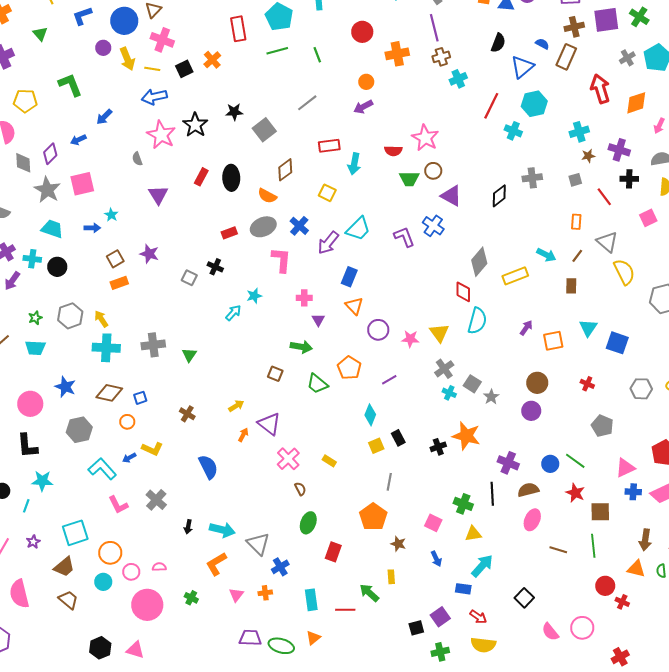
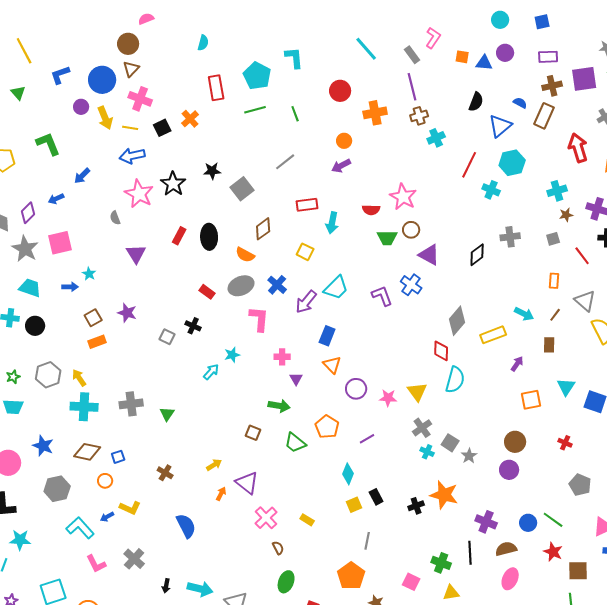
red rectangle: (229, 233) -> (207, 292), turned 56
purple arrow: (526, 328) -> (517, 364), moved

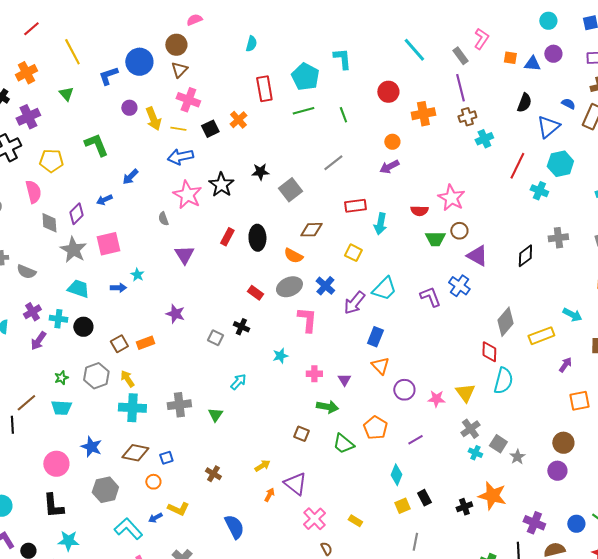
blue circle: (102, 80) -> (139, 62), moved
brown diamond: (263, 229) -> (311, 230), turned 35
brown square: (93, 318) -> (119, 344), moved
pink cross: (282, 357) -> (314, 374), moved
cyan arrow: (211, 372) -> (238, 382), moved

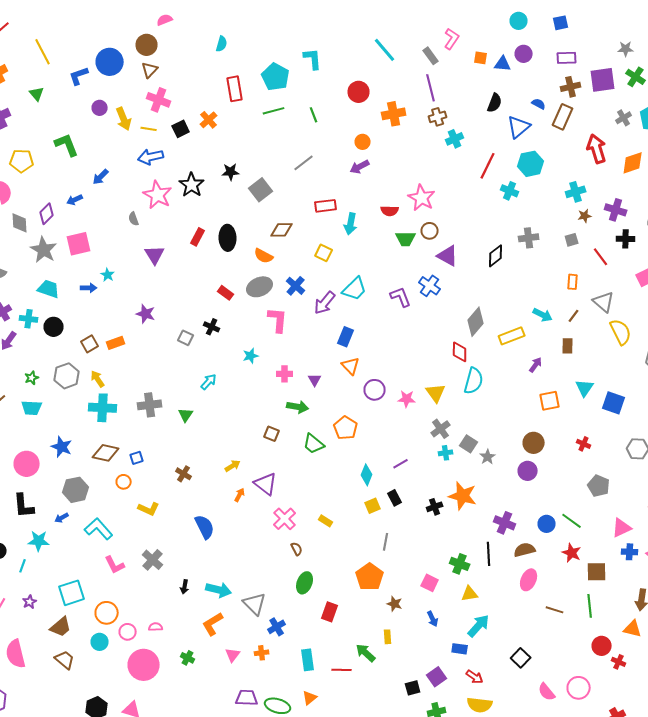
purple line: (415, 440) -> (401, 464), moved
cyan cross: (475, 453) -> (446, 453), turned -32
blue arrow: (155, 518) -> (62, 518), moved

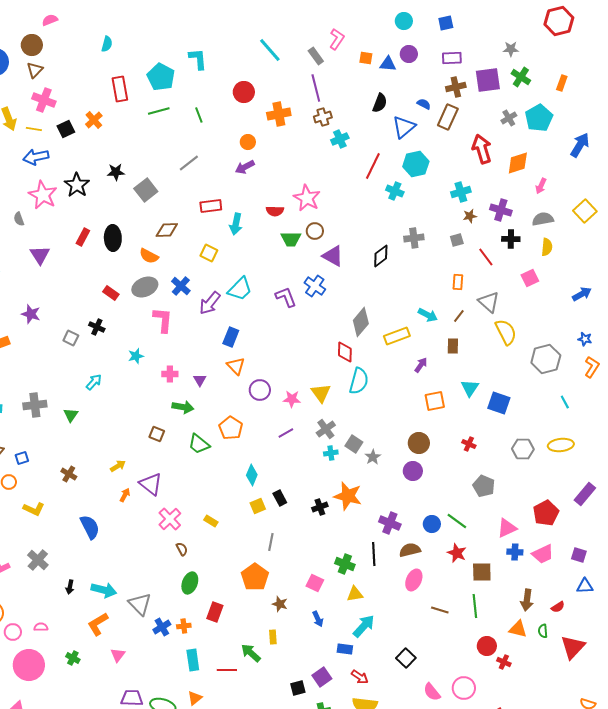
purple line: (401, 464) -> (286, 433), moved
orange cross: (262, 653) -> (184, 626), moved

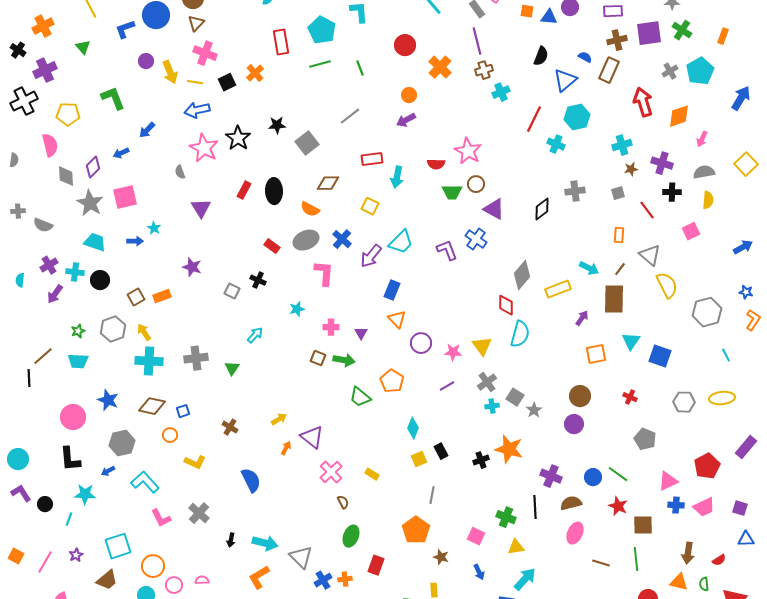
orange cross: (279, 114) -> (440, 67), turned -35
brown rectangle: (453, 346) -> (614, 299), size x1.8
brown square: (157, 434) -> (318, 358), moved

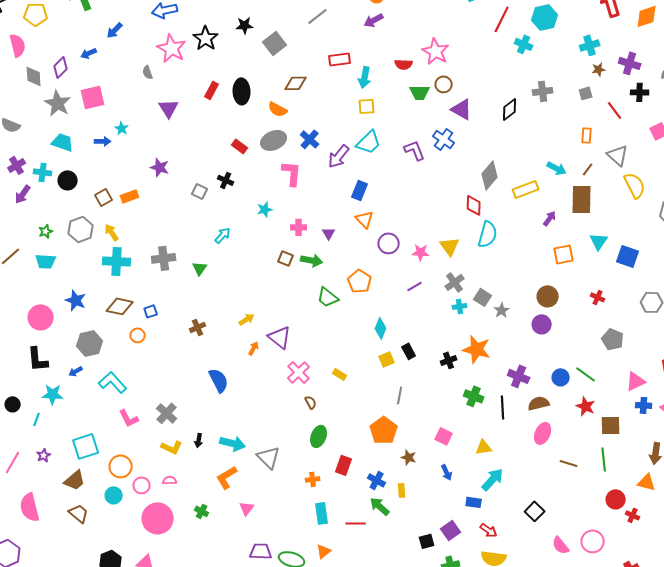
yellow square: (370, 206) -> (367, 106), moved, turned -30
brown cross: (230, 427) -> (198, 327), turned 35
yellow L-shape: (195, 462) -> (172, 447), moved
green cross: (506, 517) -> (474, 396), moved
blue cross: (323, 580) -> (377, 480), moved, turned -30

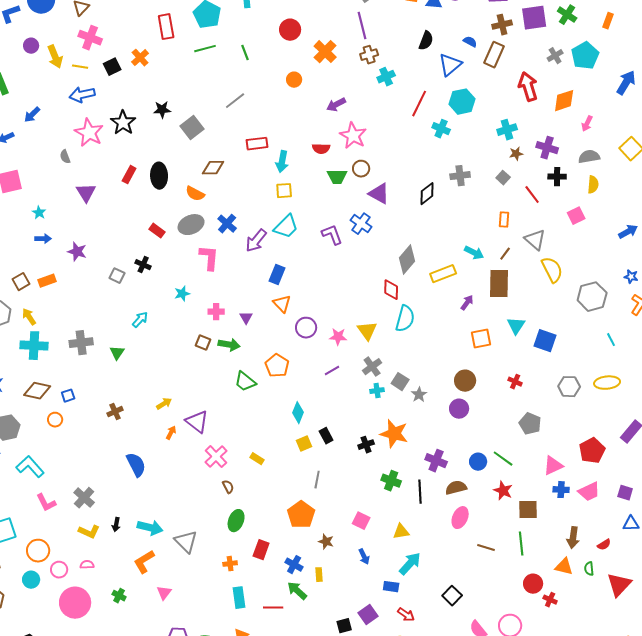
purple arrow: (374, 20) -> (336, 105), moved
gray square: (586, 93) -> (503, 178), turned -32
blue arrow: (103, 141) -> (43, 239), moved

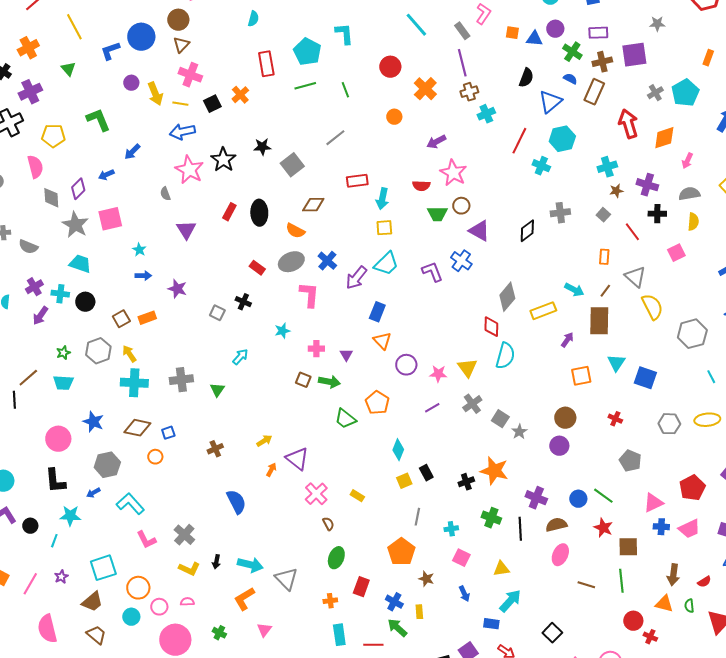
green cross: (567, 15) -> (572, 52), moved
cyan cross: (377, 391) -> (451, 529), moved

